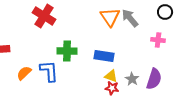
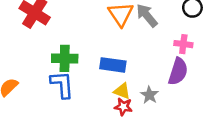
blue L-shape: (49, 71) -> (62, 85), moved
purple semicircle: (154, 79) -> (178, 71), moved

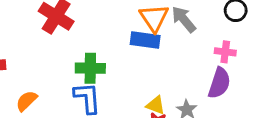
blue rectangle: (113, 65) -> (145, 40), moved

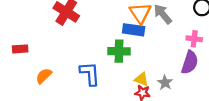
green cross: (90, 68) -> (119, 51), moved

